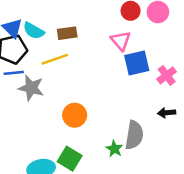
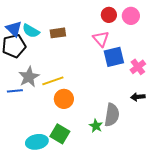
yellow line: (55, 59) -> (53, 81), moved
blue line: (14, 73) -> (15, 91), moved
gray star: (31, 88) -> (29, 77), turned 30

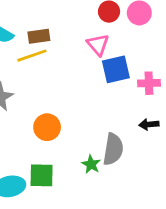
pink cross: (138, 67) -> (149, 83), turned 35
yellow line: (53, 81) -> (32, 56), moved
green square: (60, 134) -> (42, 175), turned -30

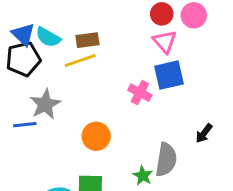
pink triangle: (98, 45) -> (165, 42), moved
pink cross: (149, 83) -> (140, 93), moved, turned 30
black arrow: (149, 124) -> (204, 133), turned -48

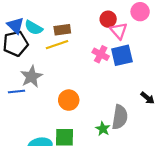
red circle: (162, 14) -> (108, 19), moved
pink cross: (140, 93) -> (101, 54), moved
black arrow: (204, 133) -> (147, 98), turned -88

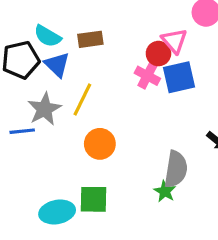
red circle: (108, 19) -> (158, 54), moved
blue triangle: (15, 26) -> (57, 65), moved
yellow line: (57, 45) -> (82, 99), moved, turned -45
green star: (103, 129) -> (165, 191), moved

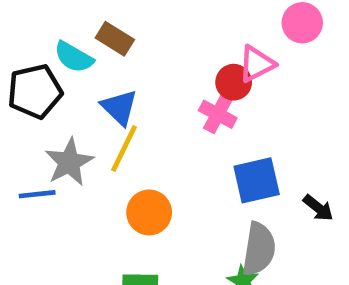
brown rectangle: (90, 39) -> (115, 39), moved, turned 40
pink triangle: (174, 41) -> (257, 64), turned 44
blue triangle: (57, 65) -> (119, 107), moved
blue square: (179, 77) -> (257, 180), moved

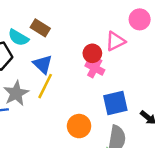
red circle: (234, 82) -> (92, 53), moved
orange circle: (149, 212) -> (79, 126), moved

